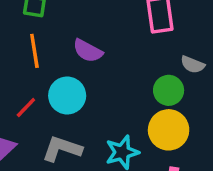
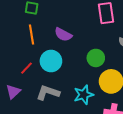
green circle: (169, 90) -> (96, 58), moved

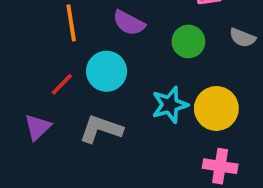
green circle: (96, 58) -> (188, 41), moved
cyan star: (84, 95) -> (170, 105), moved

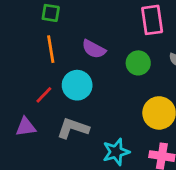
cyan star: (170, 105) -> (116, 152), moved
purple triangle: (38, 127) -> (26, 127), turned 35

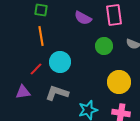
purple semicircle: (94, 49) -> (83, 18), moved

